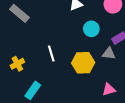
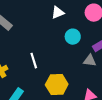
yellow hexagon: (83, 63) -> (57, 85), moved

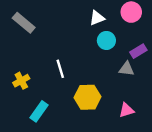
white triangle: (58, 13) -> (97, 18), moved

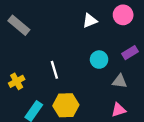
cyan circle: (106, 40) -> (99, 60), moved
gray triangle: (127, 69) -> (120, 81), moved
yellow hexagon: (87, 97) -> (66, 105), moved

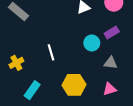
purple rectangle: (130, 53) -> (112, 32), moved
yellow hexagon: (66, 105) -> (74, 85), moved

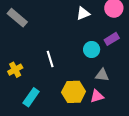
gray triangle: (111, 63) -> (102, 75), moved
pink triangle: (110, 89) -> (97, 96), moved

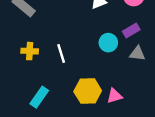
yellow cross: (15, 70) -> (30, 51), moved, turned 32
gray triangle: (102, 75) -> (137, 53), moved

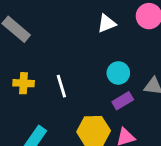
purple rectangle: (131, 30) -> (123, 101), moved

